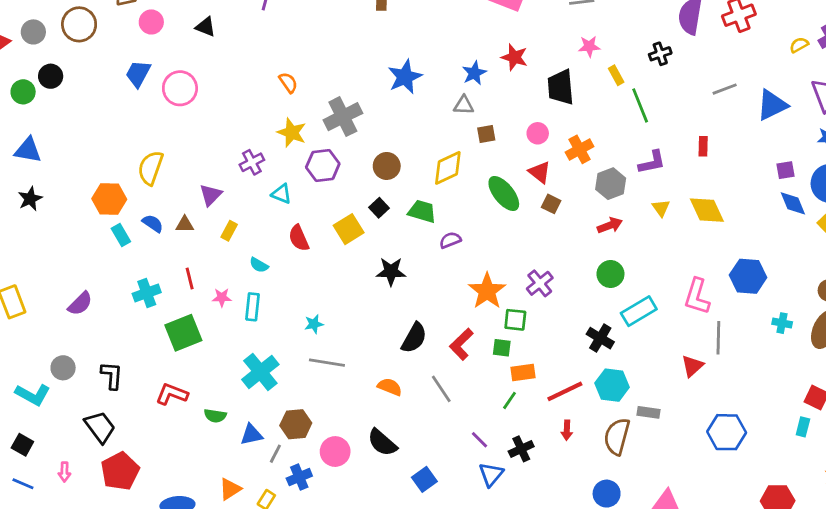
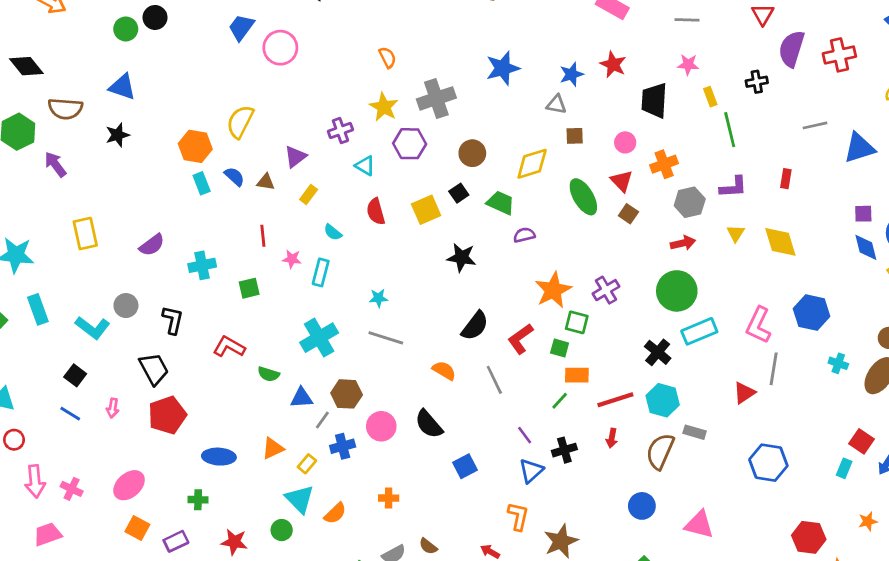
green circle: (610, 274) -> (677, 291), size x1.5
cyan cross: (147, 293) -> (202, 265), moved
green square: (183, 333) -> (249, 288), size x0.6

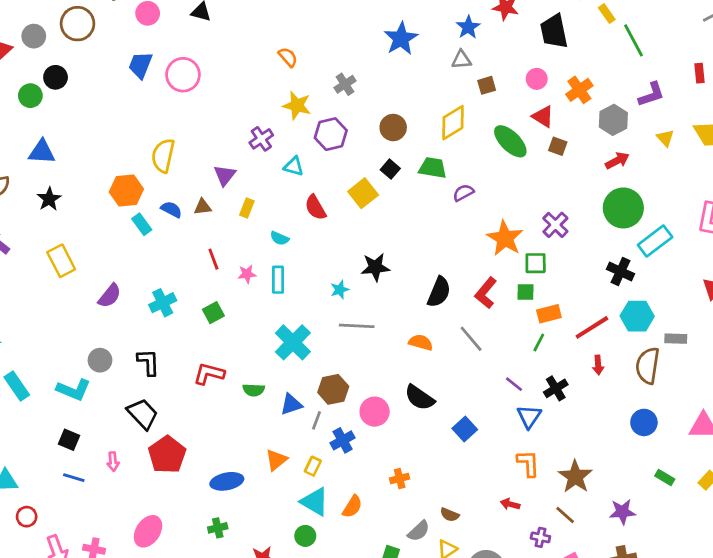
gray cross: (436, 98) -> (345, 84), size x0.6
yellow rectangle: (85, 234) -> (61, 261), moved
black star: (462, 257) -> (375, 267), moved

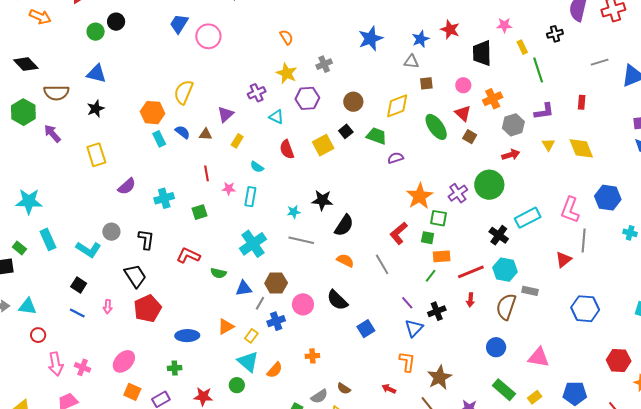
green circle: (623, 208) -> (489, 185), moved
black semicircle: (439, 292) -> (344, 225), moved
green rectangle: (665, 477) -> (504, 390), size x1.6

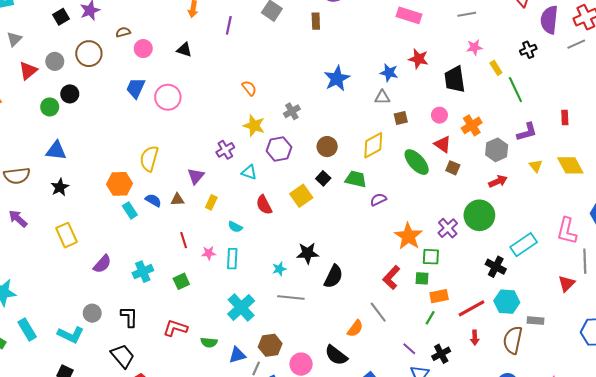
blue star: (421, 39) -> (389, 73), turned -30
gray line: (600, 62) -> (576, 44), moved
orange semicircle: (345, 260) -> (355, 329), moved, turned 108

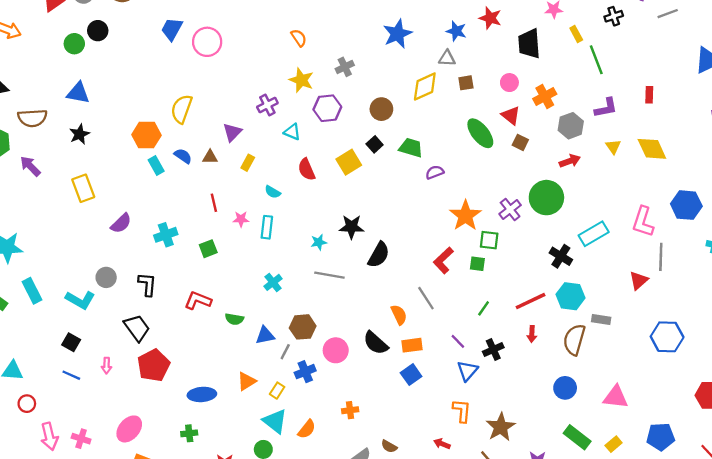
yellow diamond: (373, 145) -> (425, 87), moved
orange rectangle: (439, 296) -> (412, 345), moved
cyan cross: (241, 307) -> (273, 282), size x0.6
orange semicircle: (355, 329) -> (399, 315), turned -66

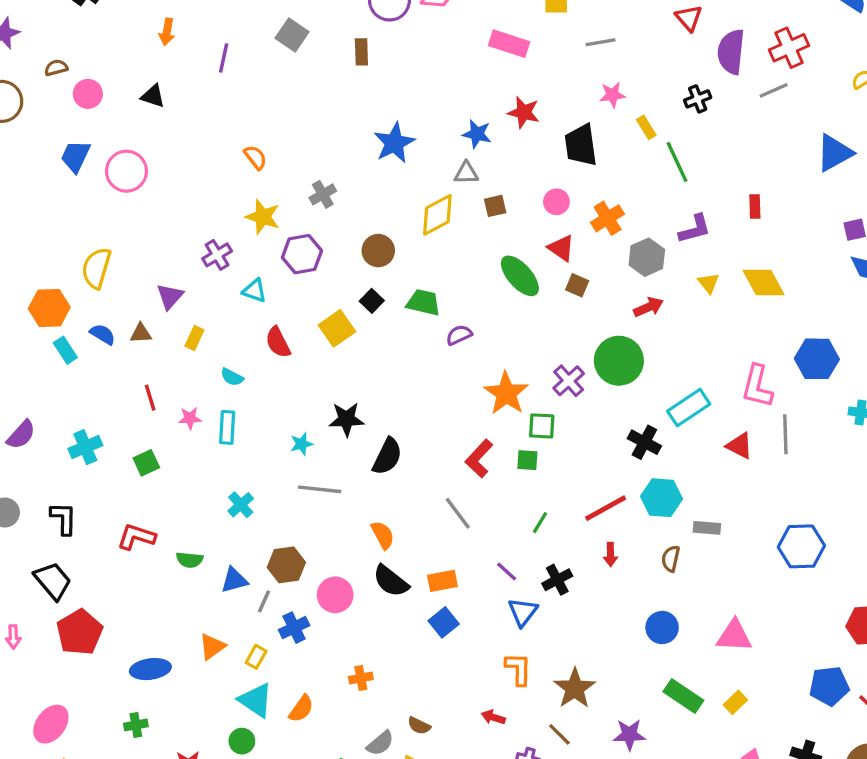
red triangle: (639, 281) -> (740, 446), moved, turned -48
orange semicircle: (399, 315) -> (383, 535), moved
brown semicircle: (574, 340) -> (671, 559), size x0.6
blue pentagon: (661, 437) -> (829, 686), moved

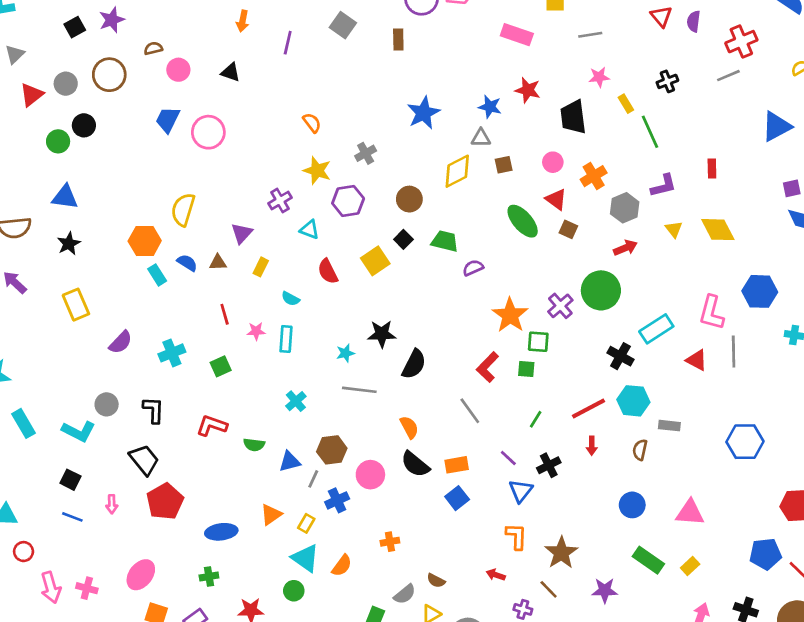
purple semicircle: (731, 52) -> (694, 21), moved, size x0.6

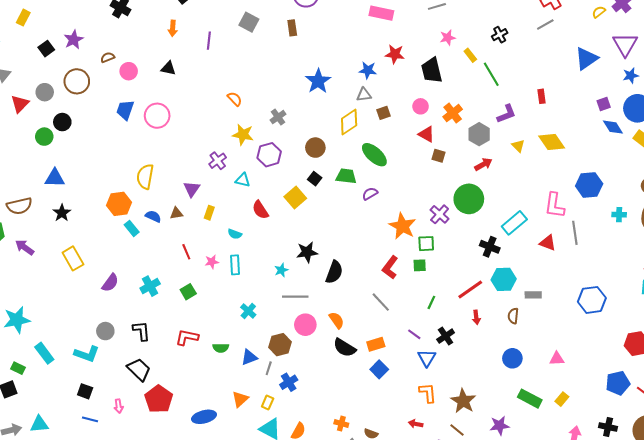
green ellipse: (523, 221) -> (374, 155), moved
pink circle: (370, 475) -> (305, 325), moved
pink triangle: (690, 513) -> (557, 359), size x0.7
orange cross: (390, 542) -> (341, 424), moved, turned 32

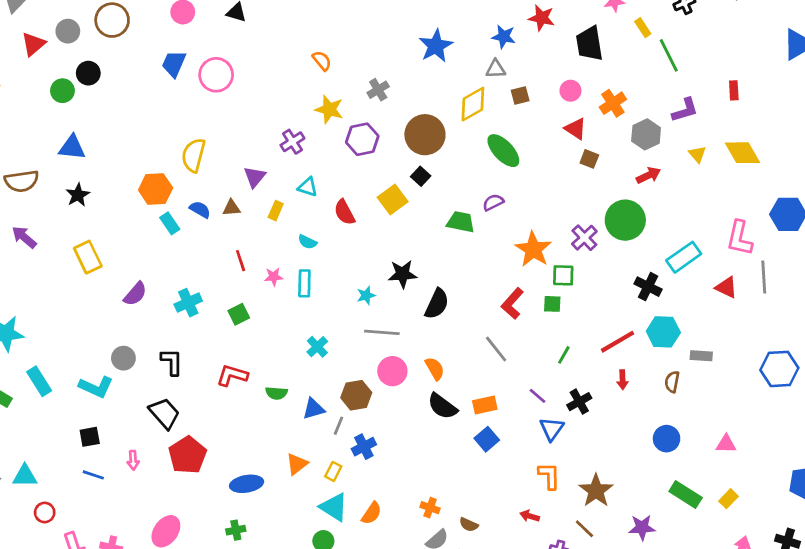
brown circle: (315, 148) -> (425, 135), size x1.5
green trapezoid: (346, 176) -> (461, 222), moved
cyan triangle: (243, 180) -> (308, 187), moved
black square: (85, 391) -> (90, 437), turned -35

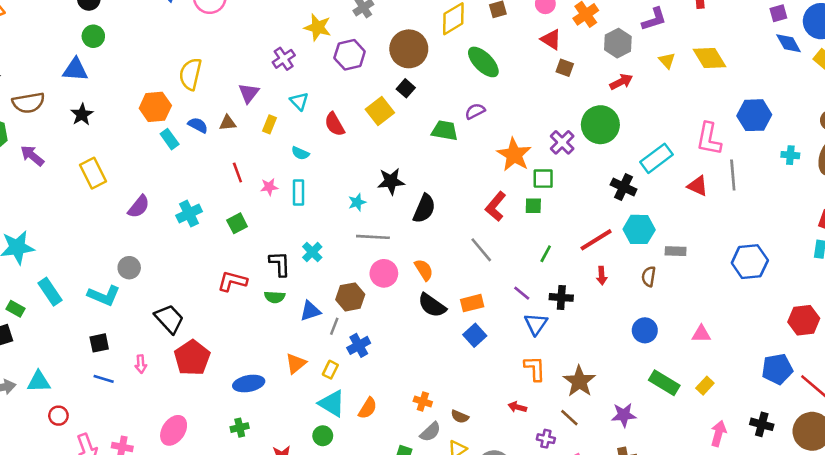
green circle: (62, 91) -> (93, 36), moved
cyan triangle: (308, 187) -> (299, 101), turned 30
black L-shape: (172, 362) -> (280, 264), moved
black cross: (579, 402) -> (561, 297), turned 35

